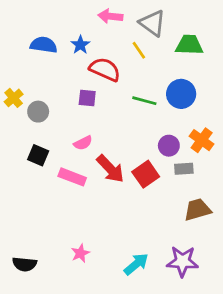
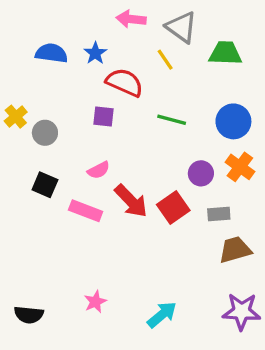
blue circle: (181, 94) -> (233, 121), moved
gray rectangle: (184, 169) -> (219, 214), moved
purple star: (182, 261) -> (242, 311), moved

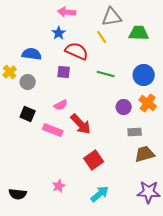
pink arrow: (131, 19) -> (67, 12), moved
gray triangle: (181, 27) -> (112, 17), turned -45
blue semicircle: (51, 53) -> (32, 54), moved
red square: (173, 207) -> (94, 160), moved

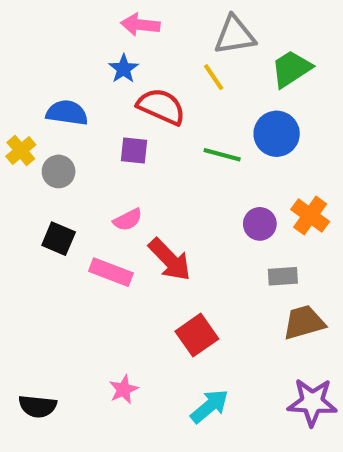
green trapezoid: (139, 33) -> (291, 69), turned -35
blue circle: (144, 75) -> (277, 134), moved

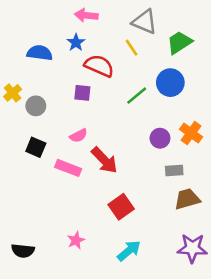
gray triangle: (235, 35) -> (144, 22), turned 32
blue semicircle: (67, 113) -> (40, 53), moved
green line: (222, 155) -> (137, 96), turned -55

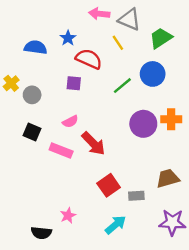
pink arrow: (86, 15) -> (99, 14), moved
orange cross: (191, 133) -> (171, 119), turned -36
purple circle: (160, 138) -> (143, 124), size x1.5
gray rectangle: (174, 171) -> (136, 196), moved
black semicircle: (23, 251) -> (41, 233), moved

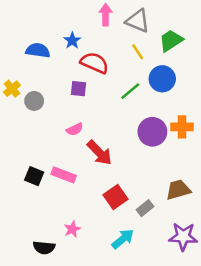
pink arrow: (99, 14) -> (106, 15), turned 84
yellow line: (118, 43) -> (138, 52), moved
black square: (32, 132) -> (34, 176), moved
pink rectangle: (61, 151) -> (64, 175), moved
gray rectangle: (136, 196) -> (145, 208), turned -35

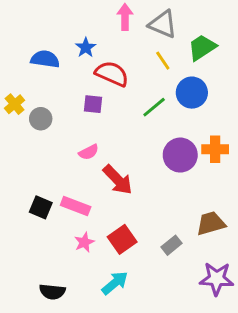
red square: (115, 197) -> (122, 239), moved
pink star: (72, 229) -> (84, 242), moved
cyan arrow: (123, 239) -> (115, 283), moved

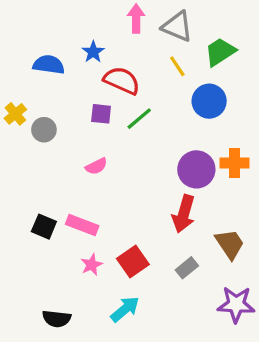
green line: (154, 107) -> (139, 119), moved
red arrow: (118, 180) -> (184, 214), moved, turned 60
brown trapezoid: (211, 223) -> (230, 244), turned 72

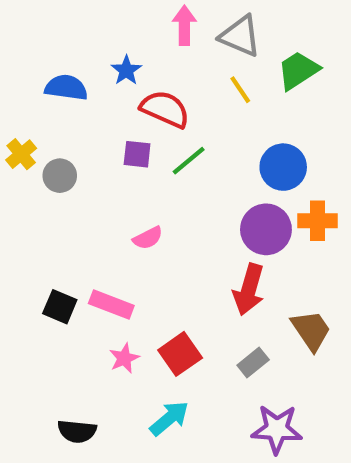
blue circle: (209, 101) -> (283, 167), moved
pink semicircle: (96, 166) -> (148, 238), moved
purple star: (236, 304) -> (277, 429), moved

